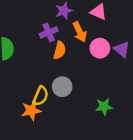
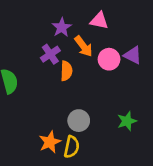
gray circle: (62, 87) -> (79, 121), moved
yellow semicircle: (41, 96) -> (72, 147), moved

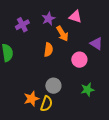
purple cross: (50, 54) -> (22, 25), moved
pink circle: (109, 59) -> (79, 60), moved

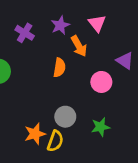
pink triangle: (75, 17) -> (97, 23), turned 32
purple cross: (22, 25) -> (25, 33), turned -32
green star: (87, 90) -> (101, 127), moved

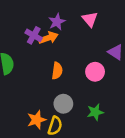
purple cross: (25, 33) -> (34, 35), moved
orange arrow: (79, 46) -> (48, 38), moved, turned -78
orange semicircle: (59, 68) -> (57, 71), moved

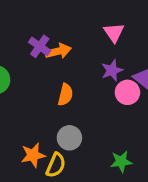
purple star: (57, 22) -> (112, 70), moved
pink circle: (95, 72) -> (127, 92), moved
green star: (95, 112) -> (121, 162), moved

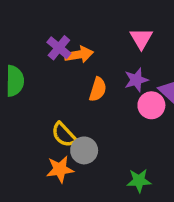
orange semicircle: (65, 95) -> (98, 89), moved
orange star: (33, 155) -> (60, 169), moved
yellow semicircle: (56, 165) -> (64, 135), moved, turned 110

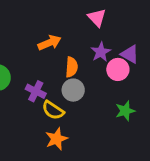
purple cross: (59, 48) -> (36, 91), moved
gray circle: (84, 150) -> (73, 90), moved
green star: (139, 181) -> (125, 111), moved

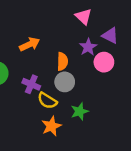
orange arrow: (50, 43) -> (30, 44), moved
purple triangle: (130, 54) -> (110, 36), moved
green star: (125, 111) -> (80, 111), moved

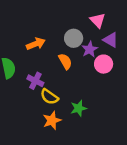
pink triangle: (83, 16) -> (98, 20), moved
orange semicircle: (62, 61) -> (65, 61), turned -35
gray circle: (65, 82) -> (74, 38), moved

